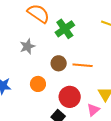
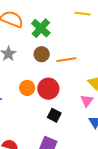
brown circle: (59, 63) -> (42, 54), moved
red circle: (70, 97) -> (48, 89), moved

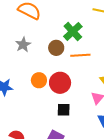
green cross: (41, 28) -> (73, 31), moved
black square: (54, 115) -> (64, 110), turned -32

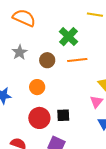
brown circle: (56, 48) -> (47, 60), moved
red circle: (60, 83) -> (39, 118), moved

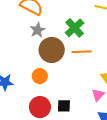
gray star: (20, 52) -> (38, 30), moved
brown circle: (47, 60) -> (52, 50), size x1.6

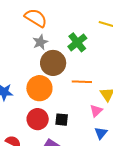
orange line: (82, 52) -> (82, 82), moved
orange circle: (40, 76) -> (39, 88), size x1.6

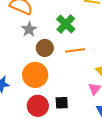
brown circle: (53, 63) -> (45, 48), size x0.7
orange line: (82, 82) -> (75, 50), moved

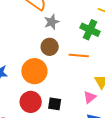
green cross: (66, 24) -> (90, 30), moved, turned -30
gray star: (29, 29) -> (52, 22), moved

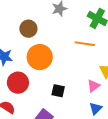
brown circle: (50, 47) -> (28, 29), moved
red circle: (31, 102) -> (18, 83), moved

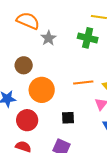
orange line: (85, 44) -> (83, 82), moved

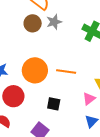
brown circle: (24, 65) -> (33, 23), moved
orange line: (83, 82) -> (66, 72), moved

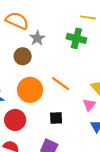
brown circle: (33, 23) -> (23, 56), moved
orange line: (66, 72) -> (61, 84), turned 42

